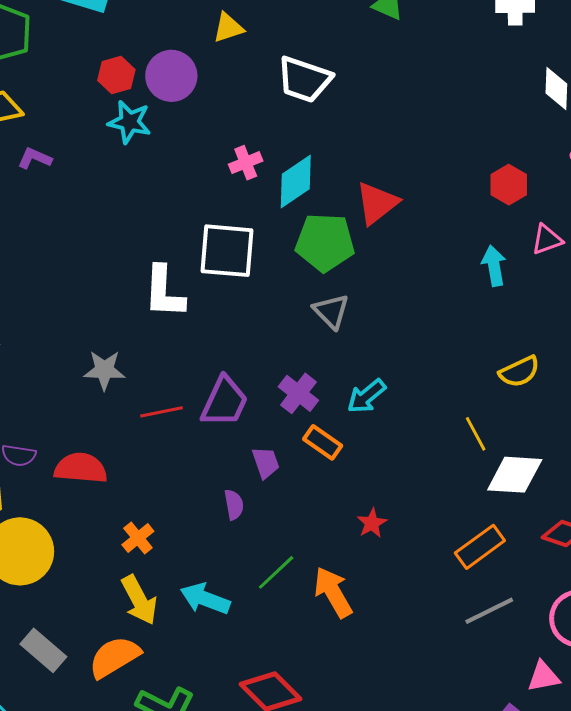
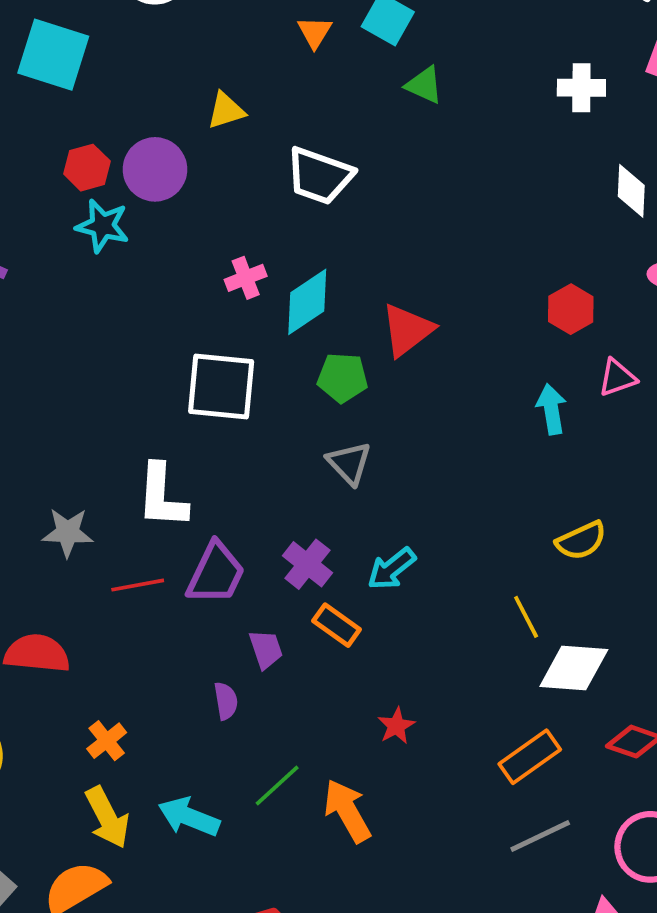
green pentagon: (325, 242) -> (342, 378), size x0.7
white L-shape: (164, 292) -> (162, 496), moved

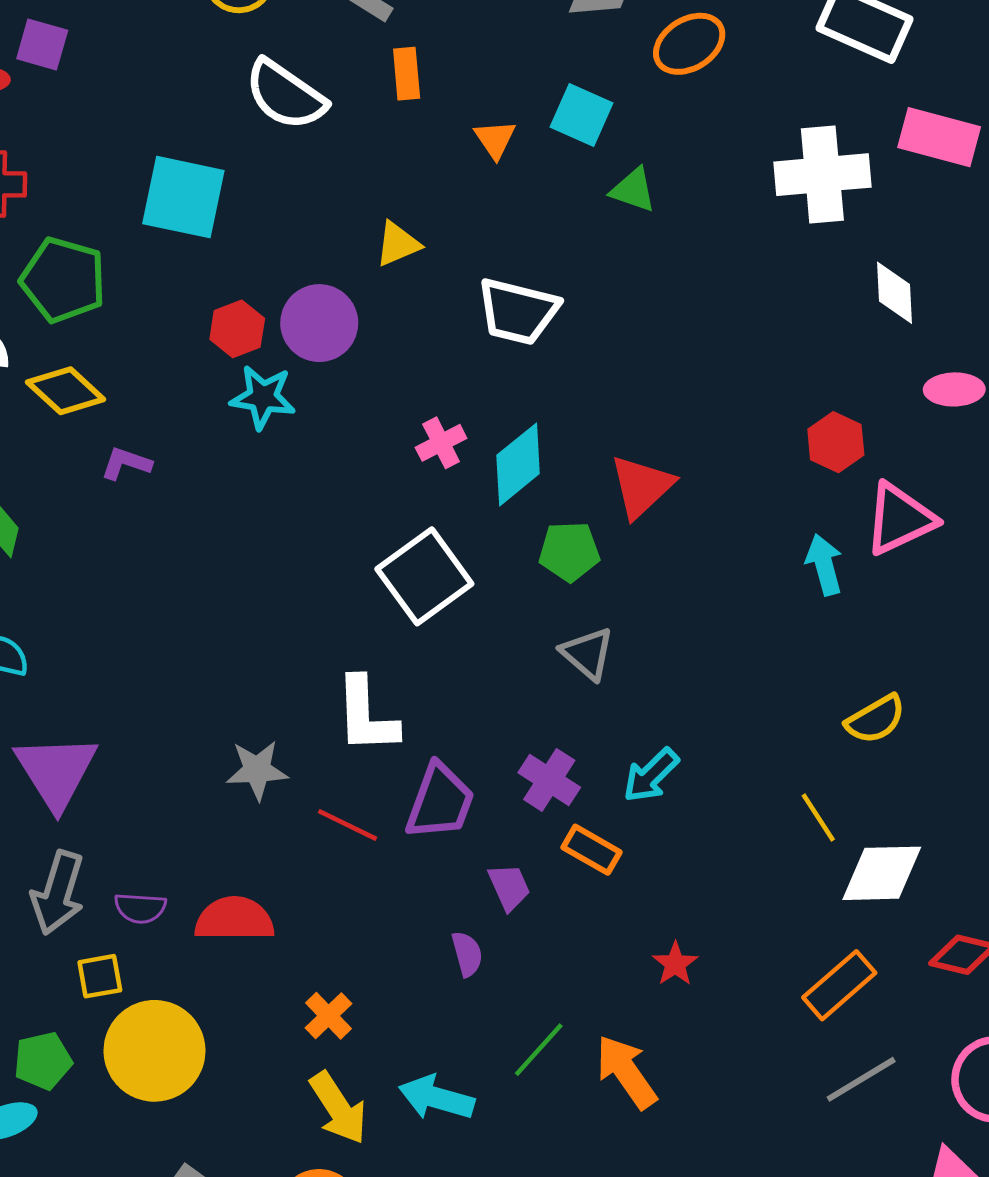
white cross: (581, 88) -> (822, 175), size x1.6
pink triangle: (617, 378) -> (900, 519), size x1.6
white square: (221, 387) -> (424, 576), turned -36
red line: (138, 585) -> (348, 825), turned 42

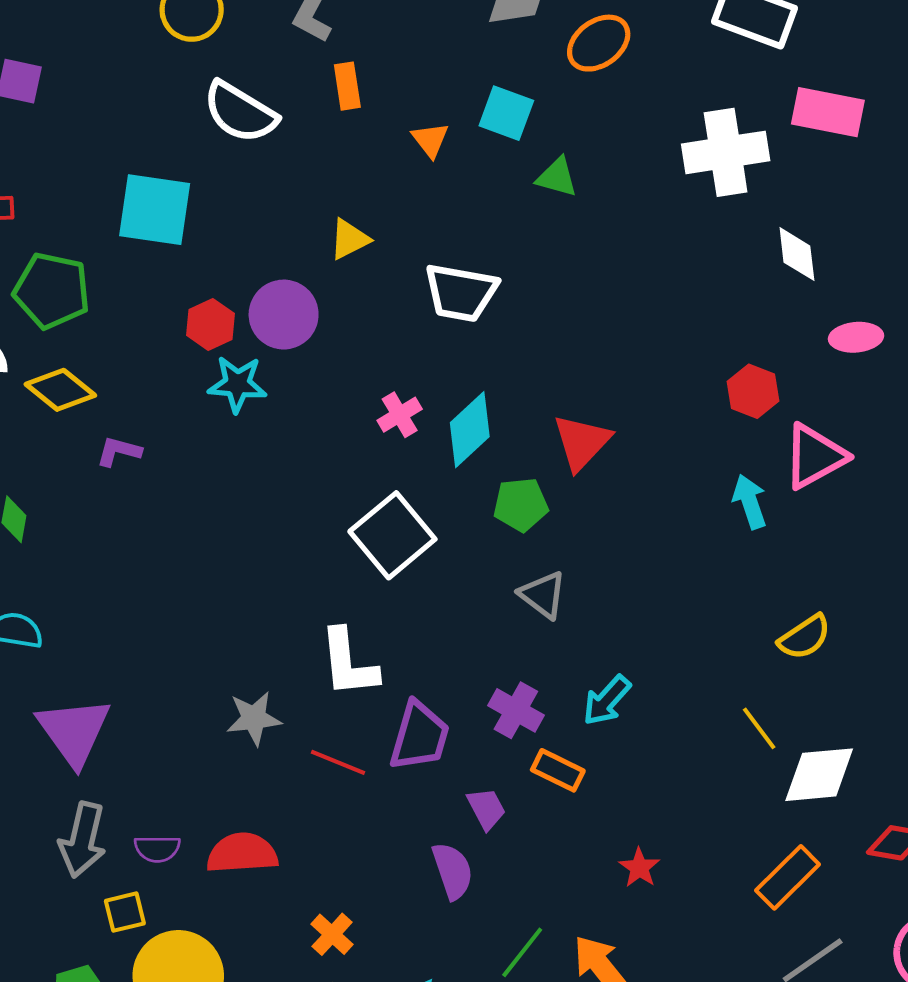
purple semicircle: (467, 954) -> (453, 871), size x1.4

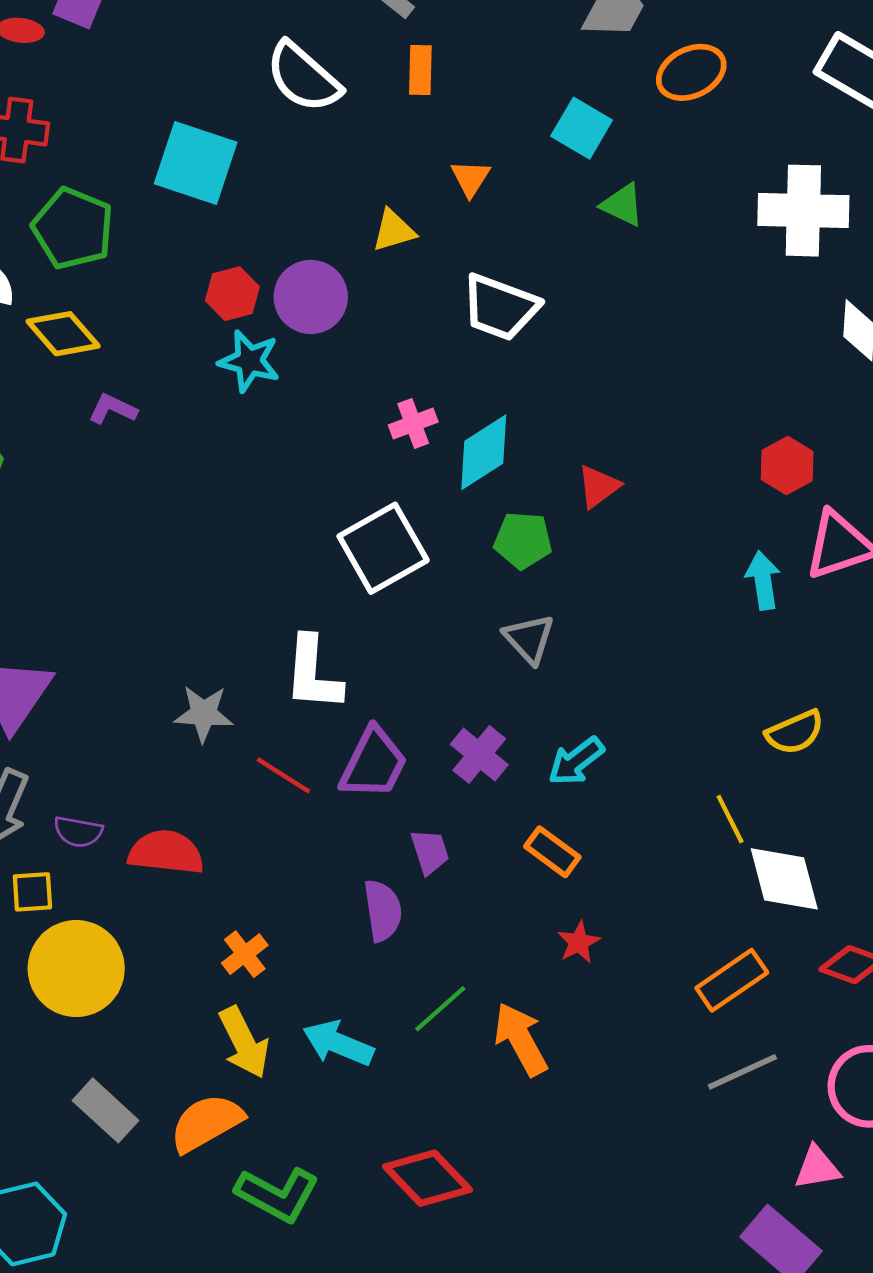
orange triangle: (430, 140) -> (471, 178), moved
red triangle: (582, 442) -> (598, 486), size x0.7
orange rectangle: (558, 770) -> (552, 852), moved
white diamond: (819, 775) -> (784, 879), turned 70

